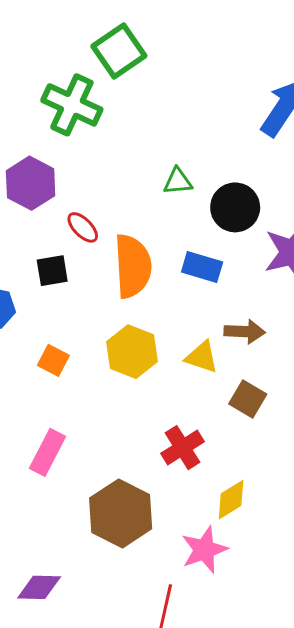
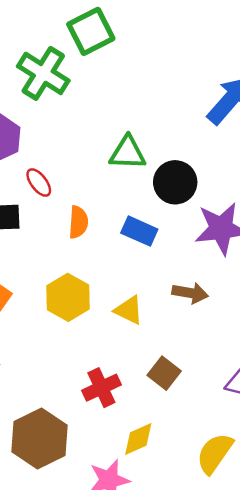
green triangle: (178, 181) -> (128, 153), size x1.4
orange semicircle: (133, 266) -> (78, 222), size x0.6
brown arrow: (245, 332) -> (190, 293), moved
brown square: (248, 399) -> (164, 373), moved

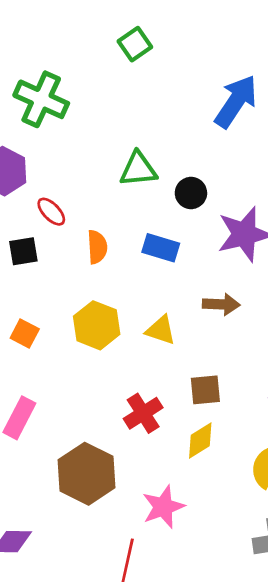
green square: (91, 31) -> (135, 44), moved, size x0.7
black circle: (175, 182) -> (191, 193), size x0.7
brown square: (164, 373) -> (205, 390), turned -36
yellow diamond: (138, 439) -> (200, 440), moved

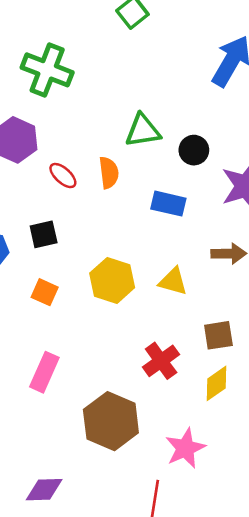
orange semicircle: (97, 247) -> (109, 173), moved
black square: (23, 251) -> (44, 234), moved

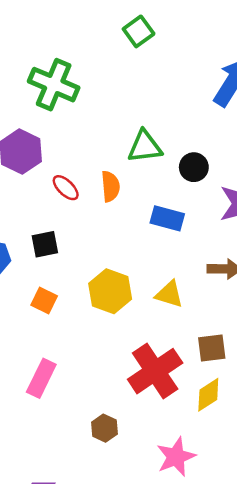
red cross: (161, 361) -> (155, 371), size x1.5
brown hexagon: (111, 421) -> (104, 428), size x0.5

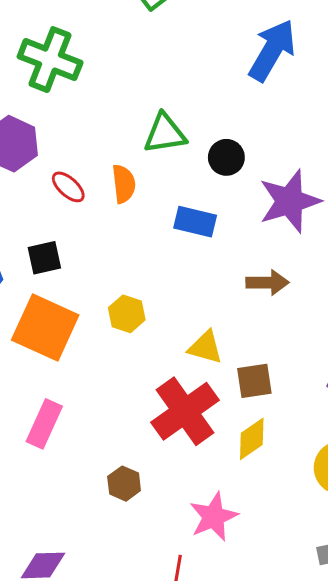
yellow hexagon: (110, 291) -> (127, 314), size x0.7
yellow triangle: (169, 294) -> (205, 347), moved
orange square: (44, 301) -> (45, 327), size x2.0

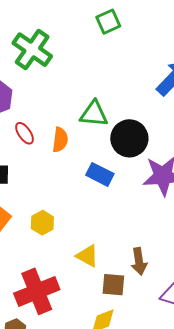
black circle: (226, 157) -> (129, 138), size x1.6
brown arrow: (267, 282) -> (139, 261), moved, turned 68
red cross: (185, 411) -> (37, 291), moved

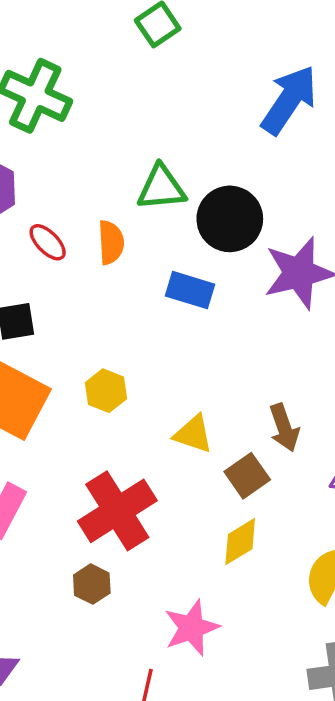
brown square: (113, 285) -> (247, 476), turned -30

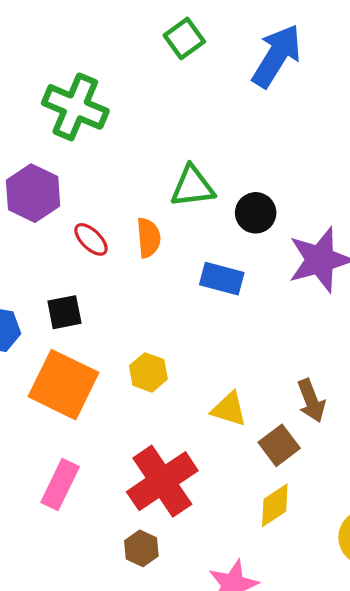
blue arrow: (289, 100) -> (277, 56), moved
black circle: (230, 219) -> (256, 213), size x0.7

